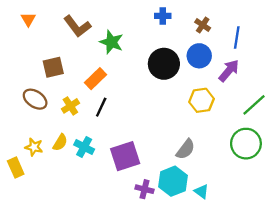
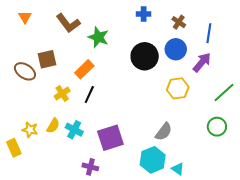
brown ellipse: (35, 99) -> (25, 71), moved
green circle: (246, 144) -> (217, 127), size x0.7
purple cross: (145, 189) -> (90, 167), moved

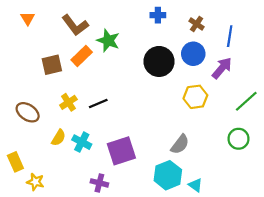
orange rectangle: (84, 69) -> (82, 56), moved
brown ellipse: (25, 71) -> (28, 112), moved
black line: (89, 94) -> (98, 103), turned 42
yellow star: (30, 130) -> (35, 182), moved

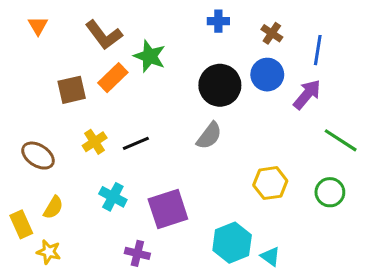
yellow hexagon: (195, 97) -> (270, 183), moved
green line: (246, 101) -> (341, 140), turned 75
yellow semicircle: (59, 138) -> (53, 208), moved
gray semicircle: (180, 144) -> (209, 136), moved

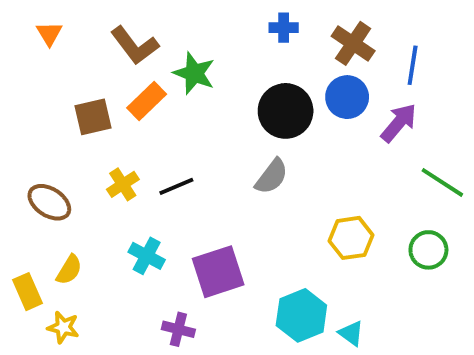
brown cross: (272, 33) -> (353, 43), size x1.5

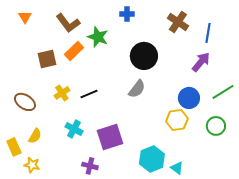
blue cross: (284, 28) -> (127, 14), moved
blue circle: (347, 97) -> (189, 98), moved
green line: (442, 182) -> (223, 92), turned -65

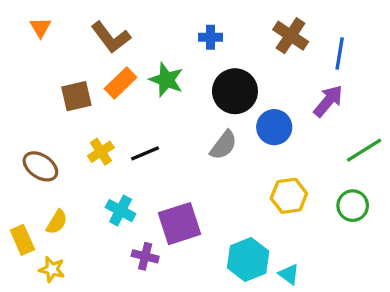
blue cross: (127, 14) -> (210, 37), moved
green star: (98, 37) -> (166, 80), moved
blue circle: (189, 98) -> (274, 127), moved
purple cross: (90, 166) -> (145, 256), moved

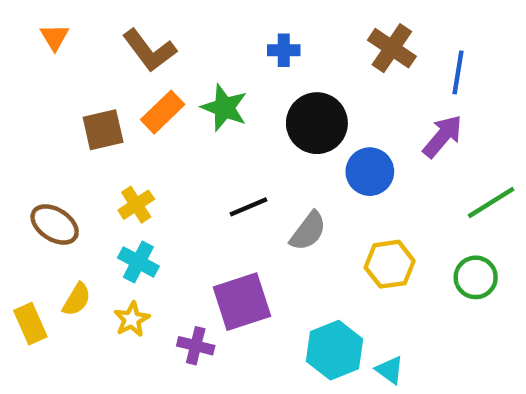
gray semicircle: (224, 145) -> (308, 231), moved
black line: (145, 153) -> (249, 207), moved
cyan cross: (121, 211) -> (138, 262), moved
yellow star: (52, 269) -> (132, 319), moved, turned 30

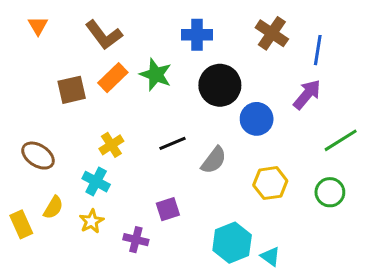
blue cross: (284, 50) -> (197, 35), size x1.4
yellow cross: (136, 205) -> (111, 145), moved
purple square: (242, 302) -> (168, 209), size x0.6

